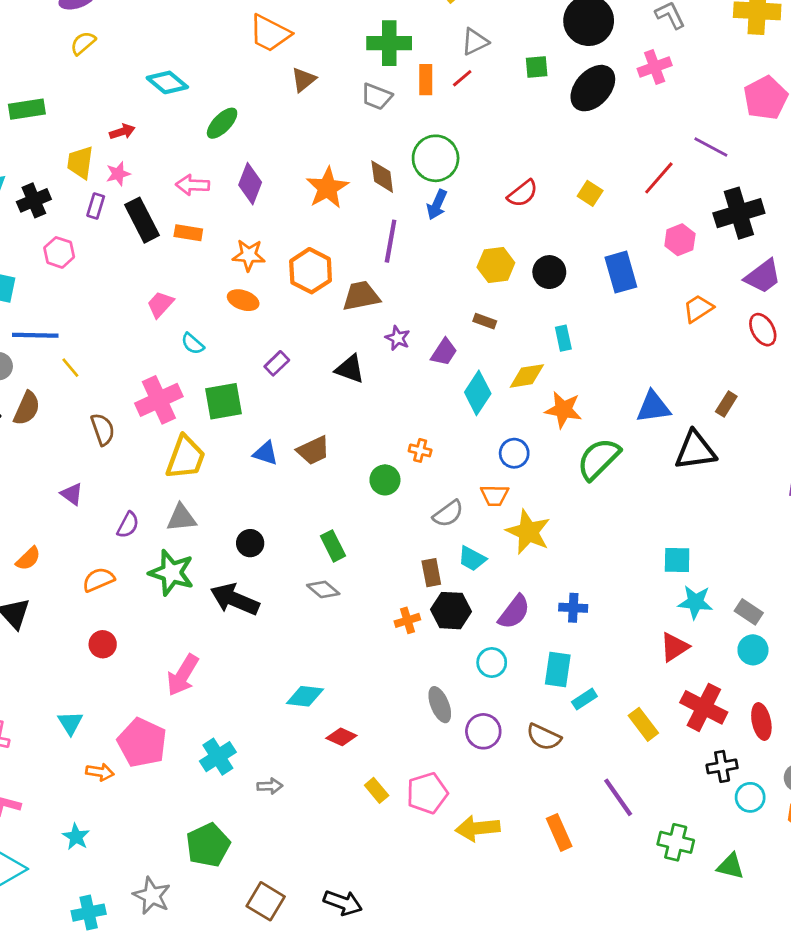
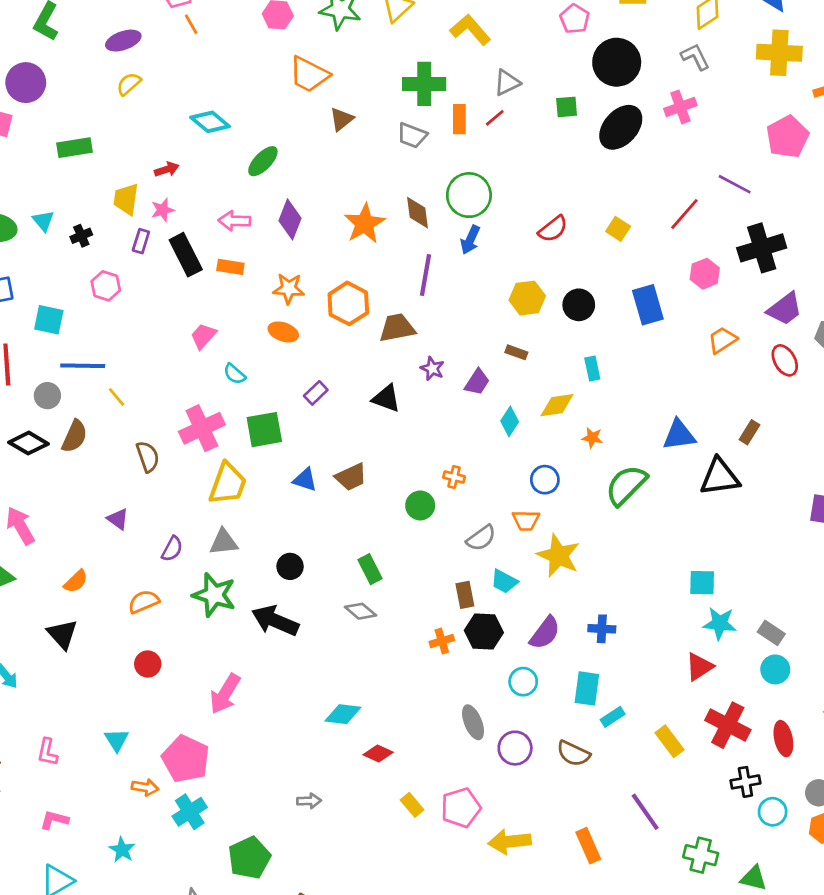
black cross: (34, 200) -> (81, 236), size x0.7
cyan diamond: (478, 393) -> (510, 421), size x0.7
orange star: (563, 410) -> (592, 438), size x0.6
cyan cross: (218, 757) -> (190, 812), moved

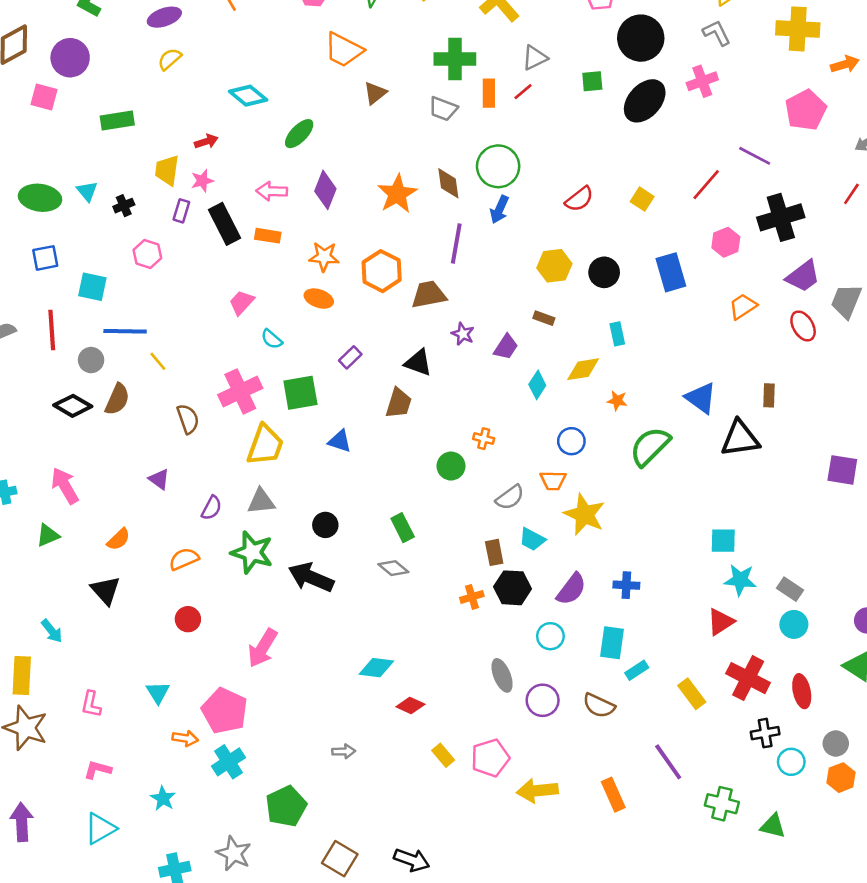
brown rectangle: (750, 432) -> (769, 395), turned -30
blue triangle: (679, 435) -> (701, 398), turned 44
brown trapezoid: (351, 477) -> (399, 403), moved, turned -48

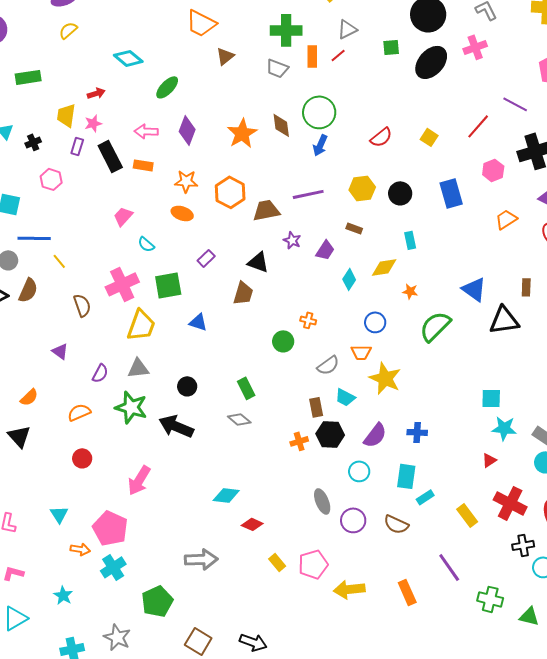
purple line: (456, 244) -> (308, 194), moved, turned 68
red triangle: (721, 622) -> (489, 460), size x0.7
gray arrow: (344, 751) -> (201, 559), size x1.8

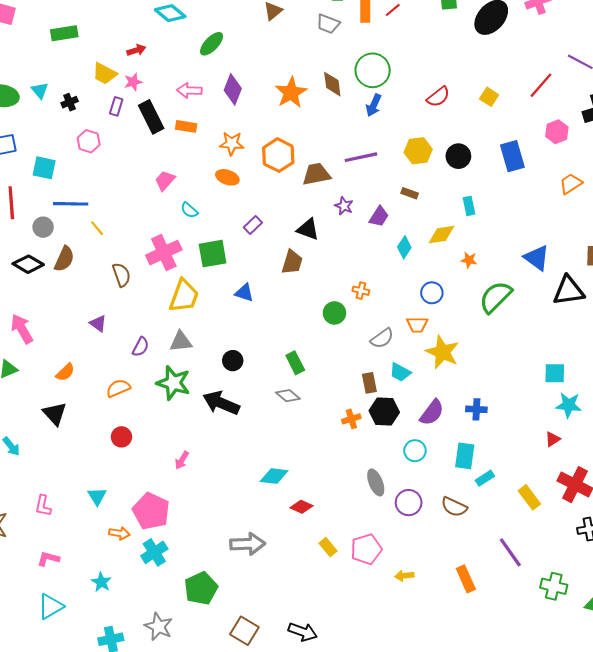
yellow trapezoid: (66, 115) -> (105, 73), turned -70
pink arrow: (139, 480) -> (182, 460), size x0.6
yellow arrow: (349, 589) -> (404, 576), size x0.6

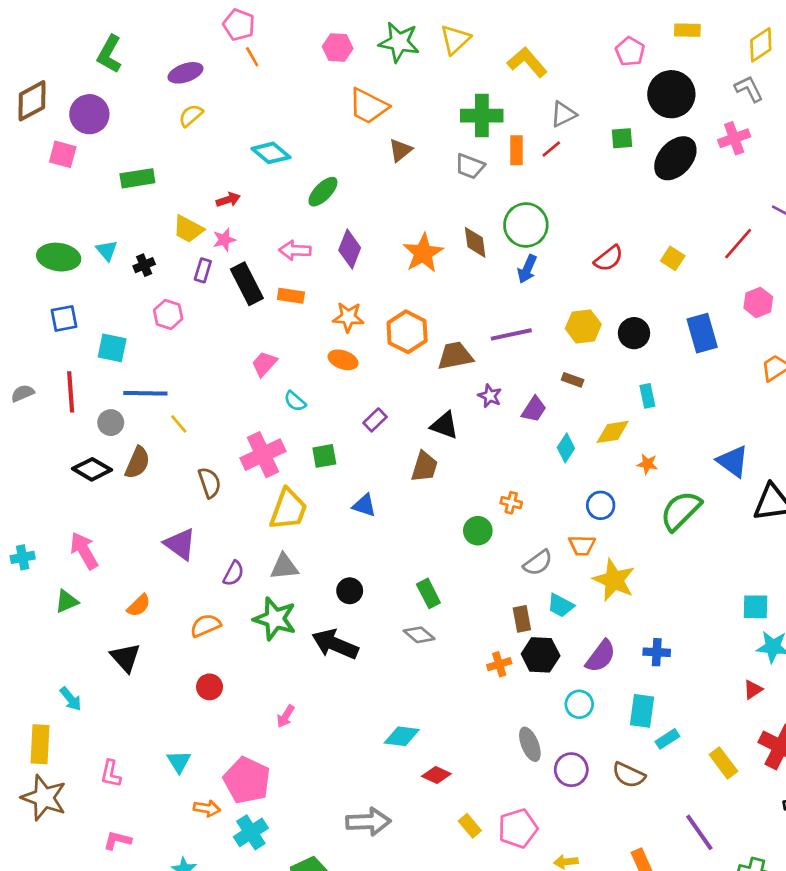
green square: (213, 254) -> (324, 456), size x0.7
purple triangle: (98, 324) -> (180, 544), size x1.5

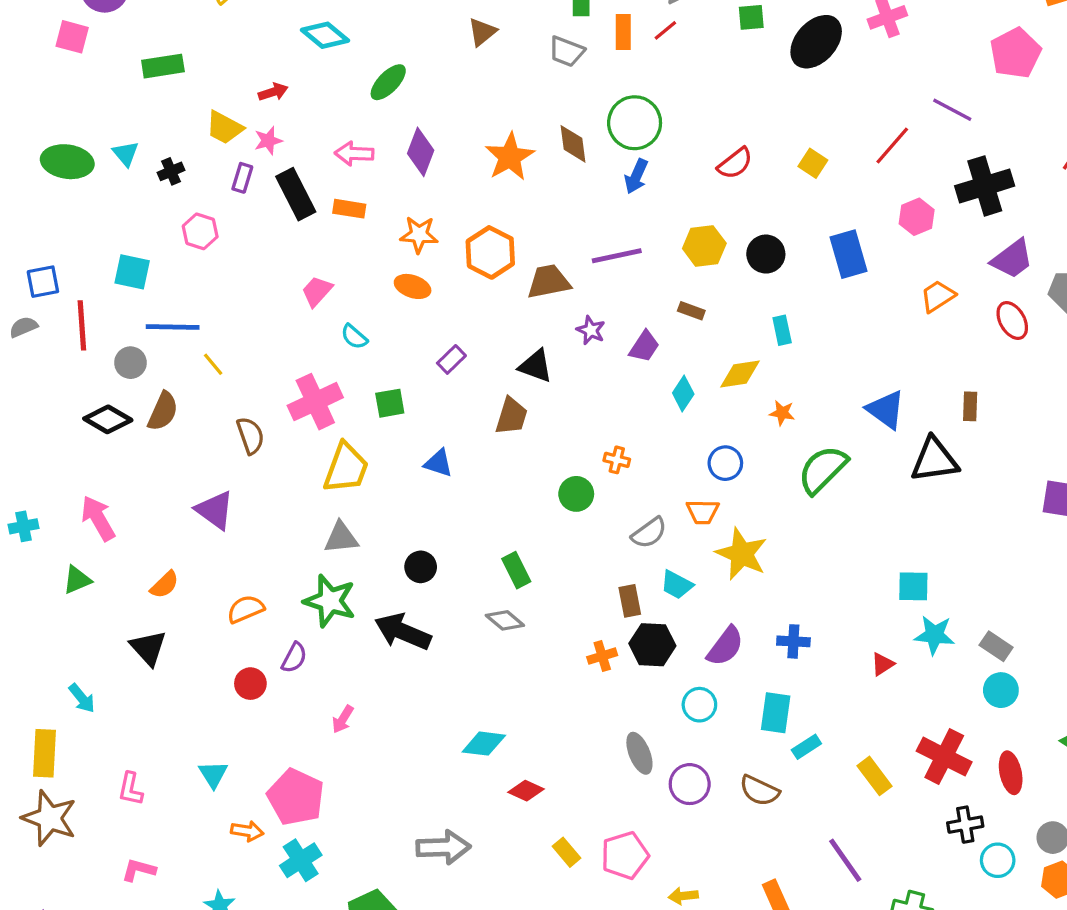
blue square: (64, 318) -> (43, 282), moved
purple semicircle: (234, 573) -> (294, 658), moved
red triangle: (753, 690) -> (883, 664), moved

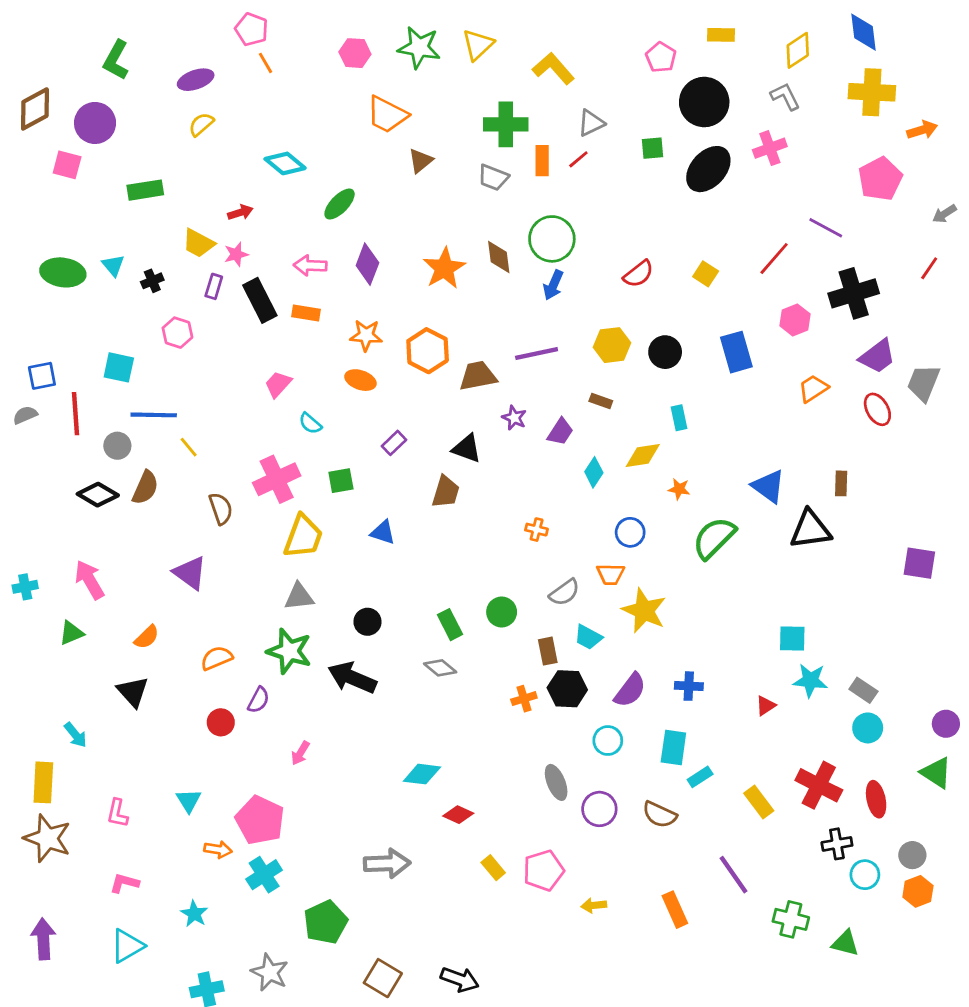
green circle: (576, 494) -> (502, 612), moved

